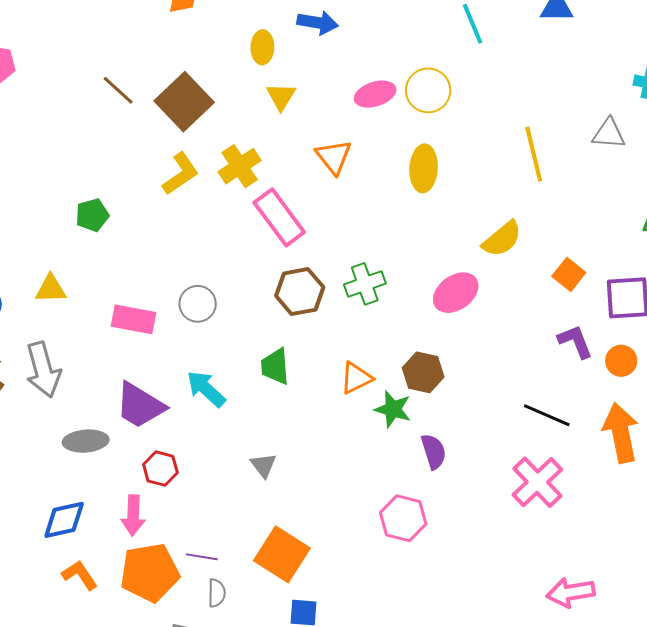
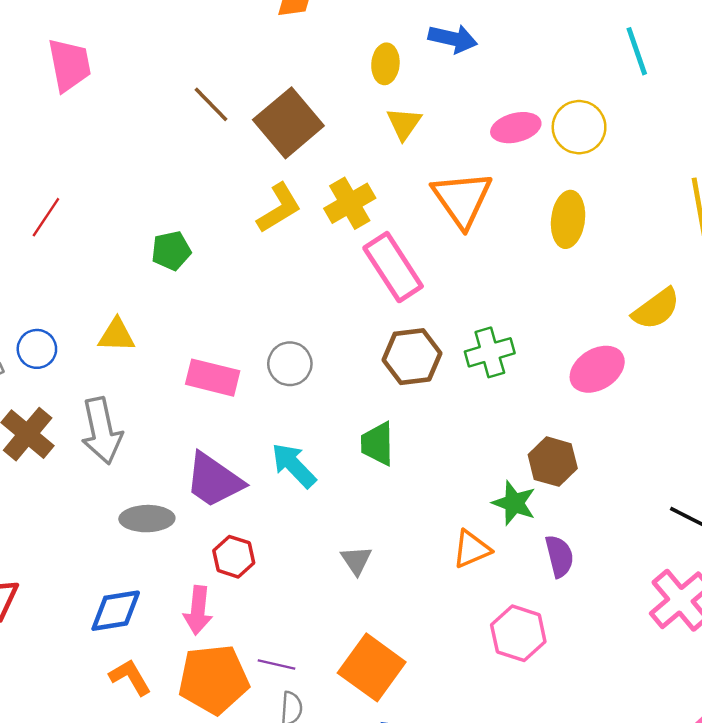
orange triangle: (334, 157) -> (462, 199), size x1.4
orange triangle: (356, 378) -> (472, 549), moved

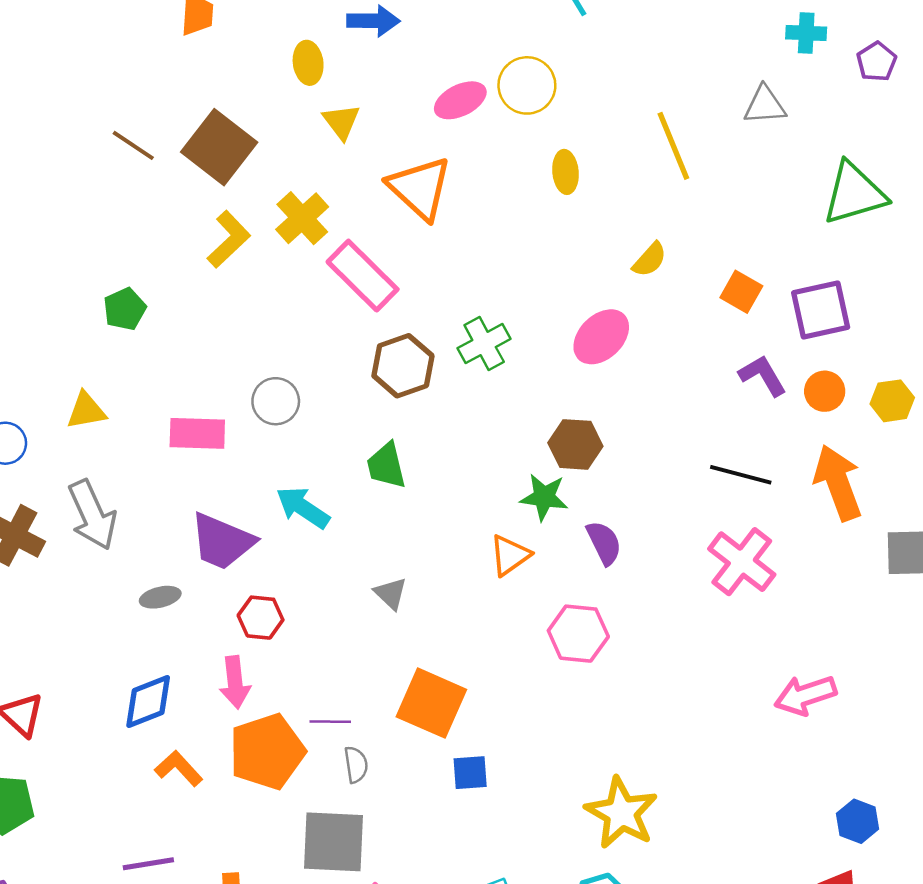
yellow ellipse: (568, 219) -> (565, 172), moved, size x0.7
yellow semicircle: (656, 309) -> (650, 260), size x0.7
gray ellipse: (147, 519) -> (160, 597), size x0.7

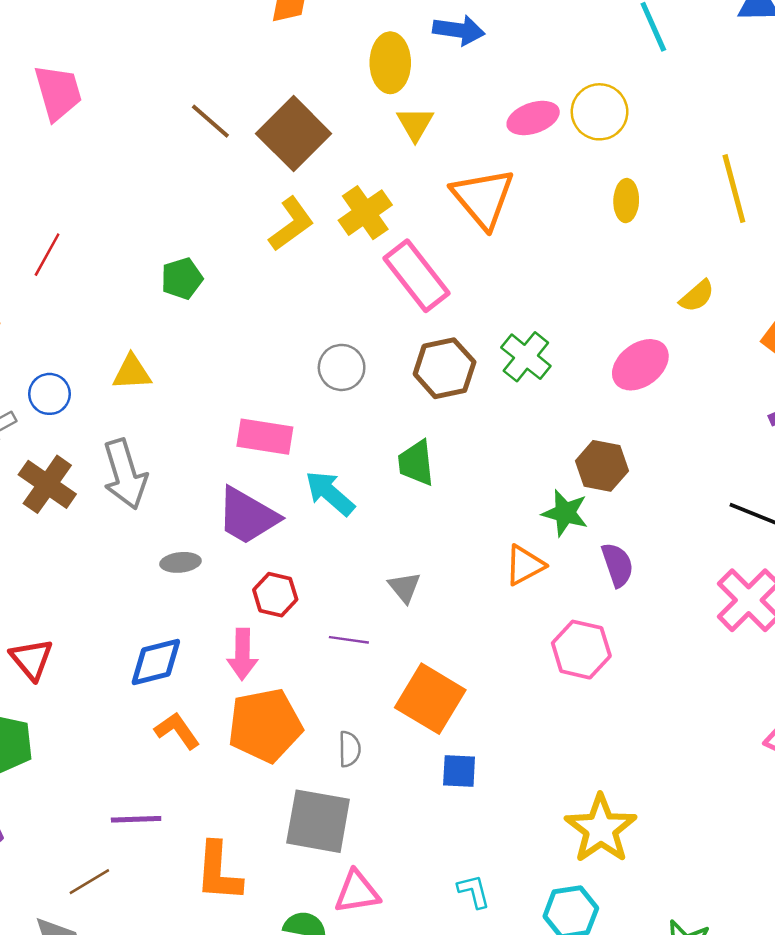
yellow ellipse: (308, 63) -> (390, 63), size x1.4
green cross: (484, 344) -> (526, 357), turned -30
gray circle: (276, 401) -> (342, 367), moved
pink rectangle: (197, 433) -> (265, 437), moved
purple line: (330, 722) -> (349, 640), moved

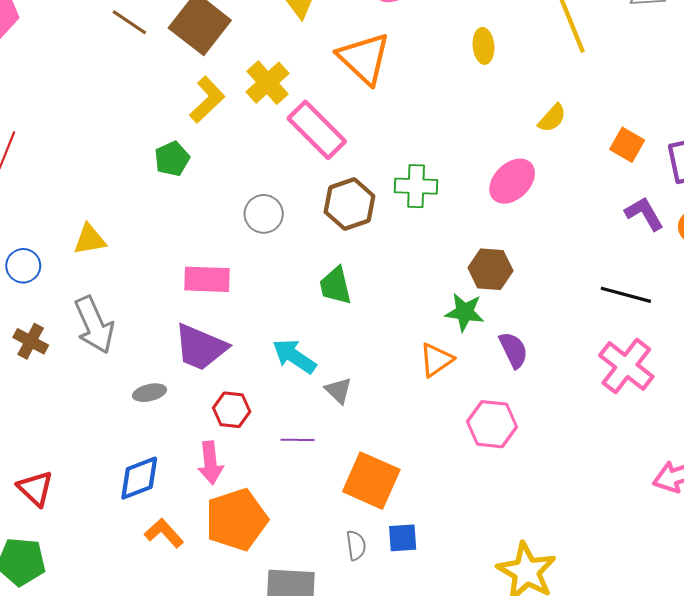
green pentagon: (182, 279) -> (172, 159), moved
green cross: (526, 357) -> (416, 186), turned -30
brown cross: (47, 484) -> (31, 341), size x0.7
cyan arrow: (330, 493) -> (294, 356), moved
gray semicircle: (349, 749) -> (356, 545), moved

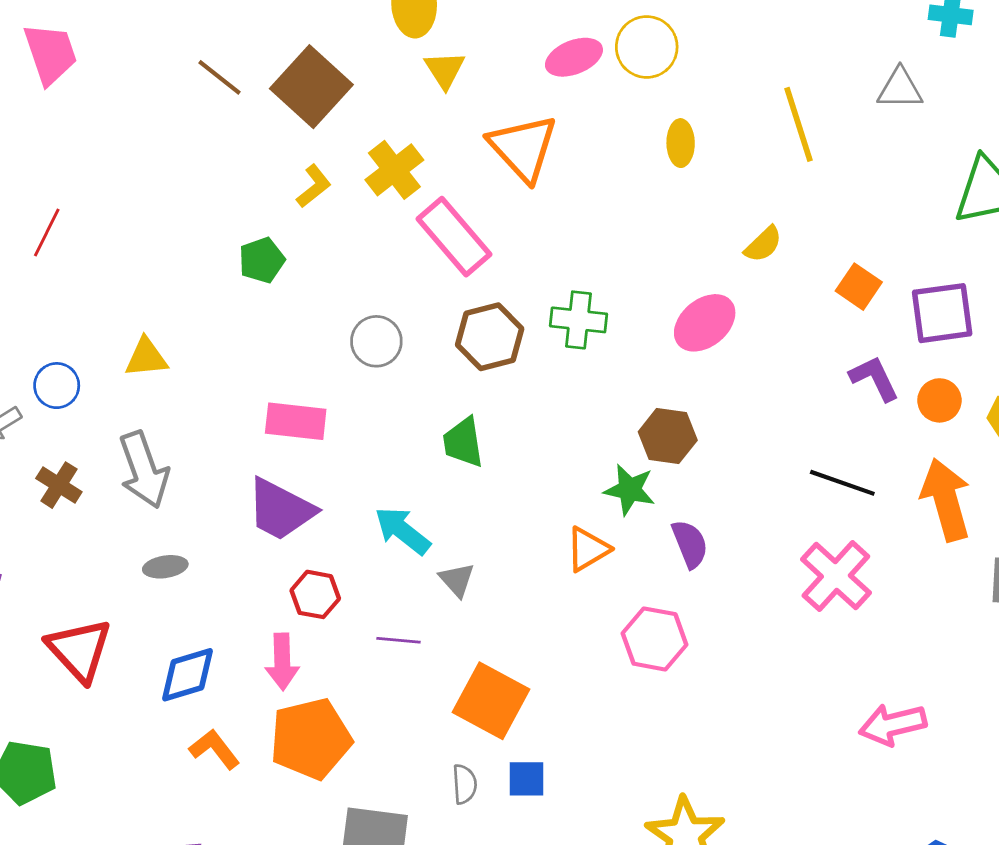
yellow L-shape: (207, 100) -> (314, 186), size x0.7
gray ellipse: (150, 393) -> (165, 567), moved
red triangle: (35, 488) -> (79, 650), moved, size x1.4

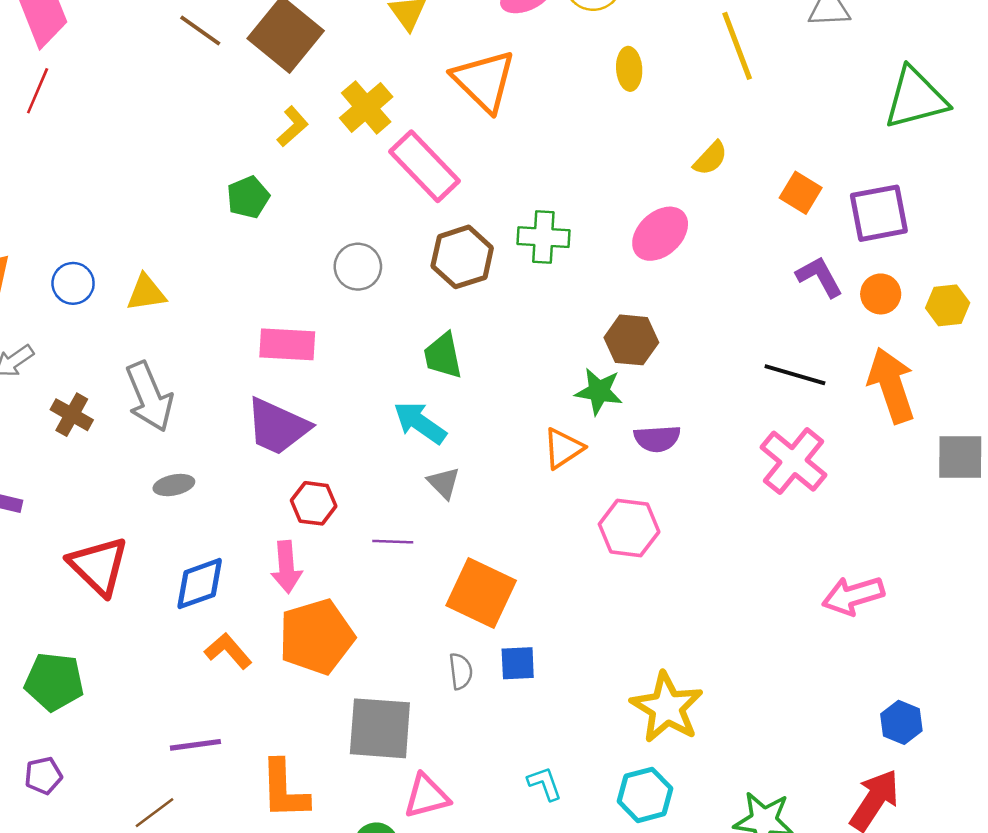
red line: (47, 233) -> (38, 91), moved
blue circle: (57, 386) -> (73, 283), moved
cyan arrow: (402, 531) -> (420, 423), moved
purple semicircle: (690, 544) -> (657, 439), turned 111

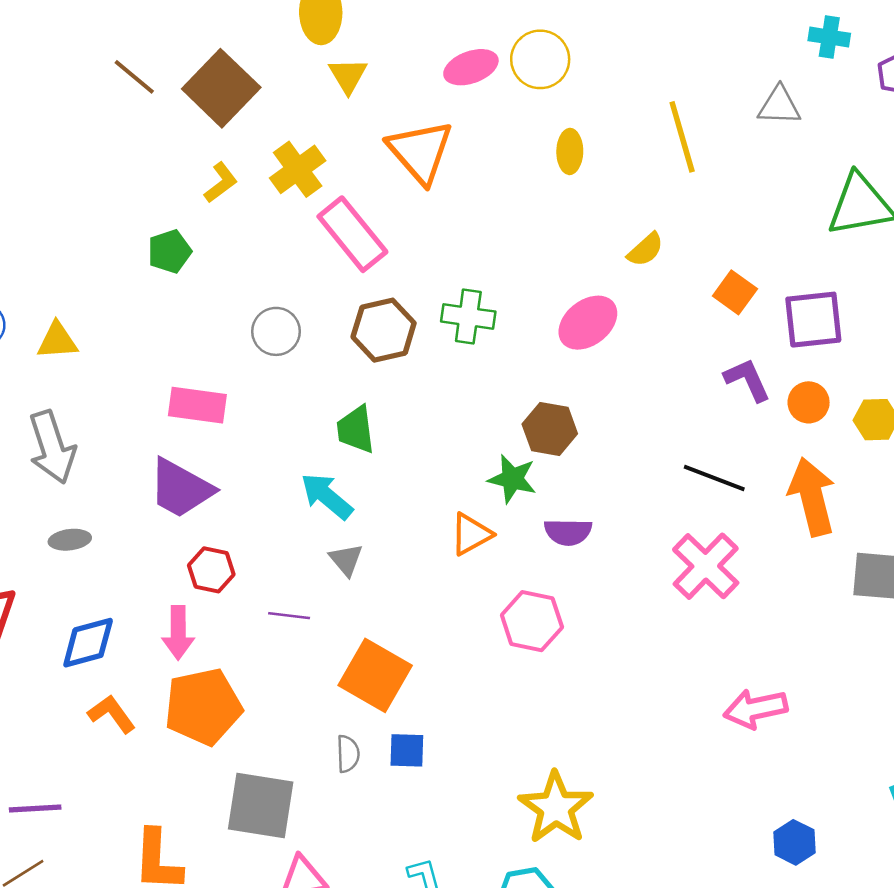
purple line: (195, 745) -> (35, 809), moved

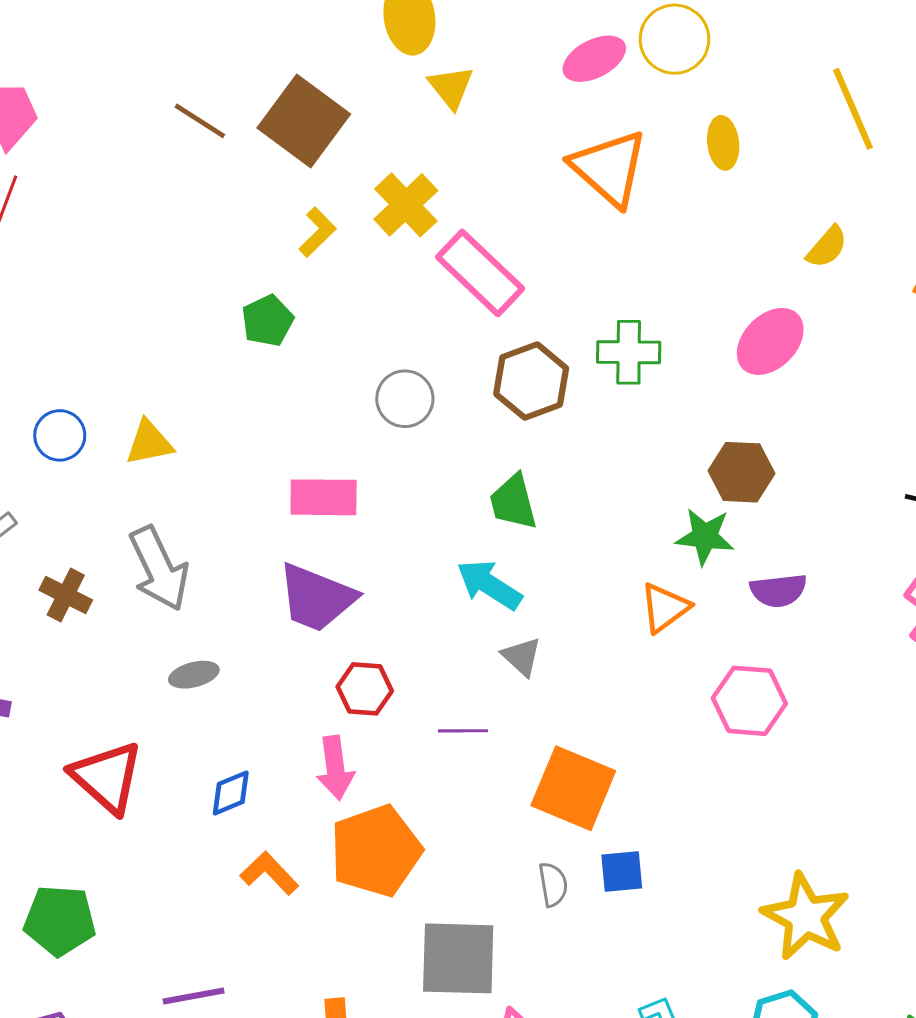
orange triangle: (420, 152) -> (609, 168), moved
blue diamond: (88, 643) -> (231, 793), size x0.7

